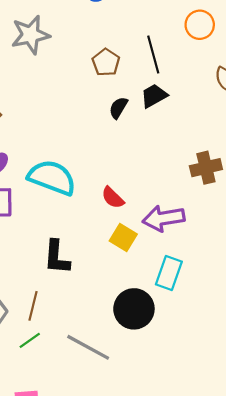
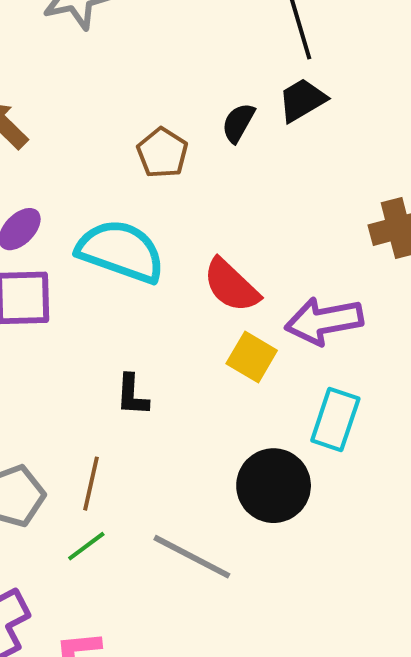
brown pentagon: (106, 62) -> (162, 153), moved
red semicircle: (113, 198) -> (231, 285), size x1.4
black L-shape: (57, 257) -> (132, 395), size x0.7

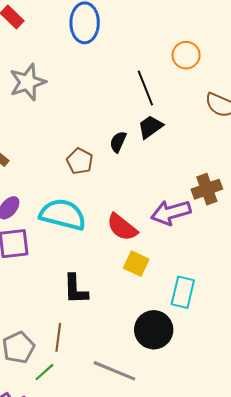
purple arrow: (324, 321) -> (171, 213), moved
black L-shape: (132, 395) -> (76, 289), size x1.4
green line: (86, 546) -> (44, 372), moved

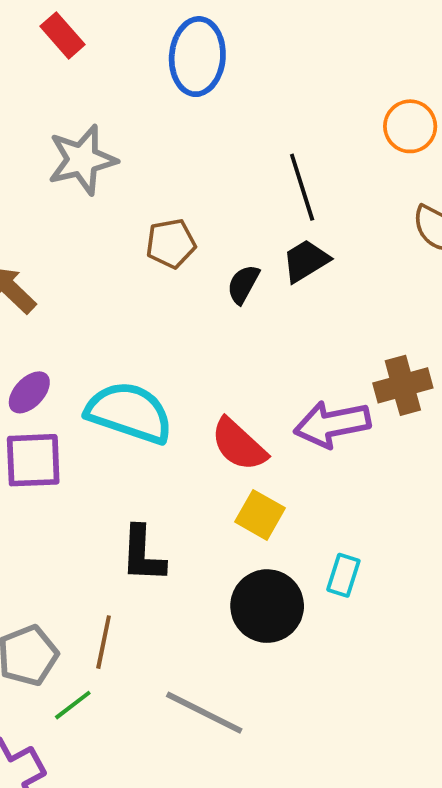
orange circle: (186, 55) -> (410, 126), moved
brown pentagon: (80, 161) -> (171, 243), moved, turned 30
cyan rectangle: (183, 292) -> (343, 575), size x0.7
black circle: (154, 330) -> (267, 606), moved

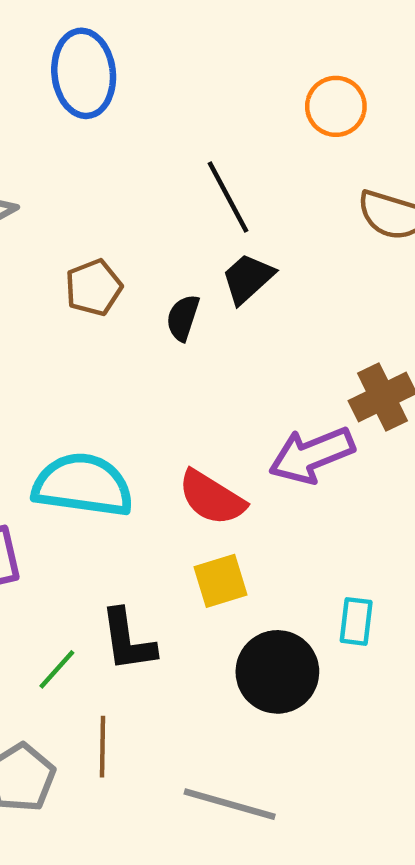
yellow square: (260, 515) -> (221, 581), moved, turned -36
green line: (73, 705) -> (57, 669), moved

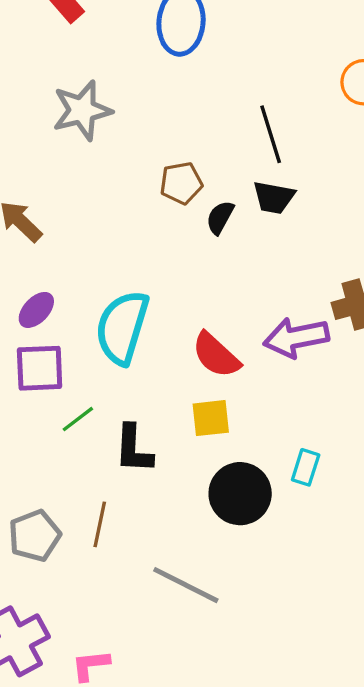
black trapezoid: (248, 278) -> (274, 197), turned -138
brown pentagon: (93, 288) -> (181, 183), moved
cyan semicircle: (83, 485) -> (122, 327), turned -92
green line: (57, 669) -> (78, 419), moved

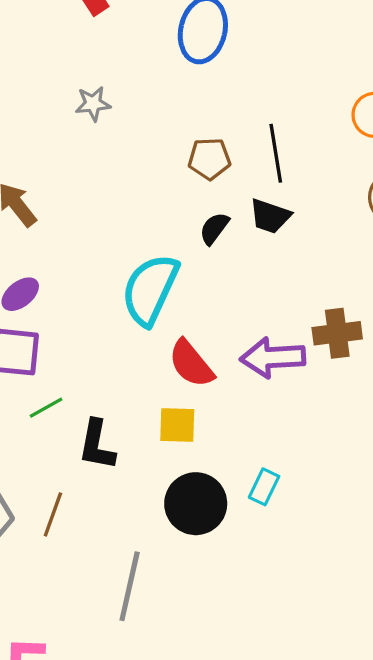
gray star: (82, 110) -> (93, 104), size x0.6
brown pentagon: (181, 183) -> (209, 159), moved
cyan semicircle: (122, 327) -> (150, 290), moved
gray line: (186, 585) -> (130, 586), turned 68

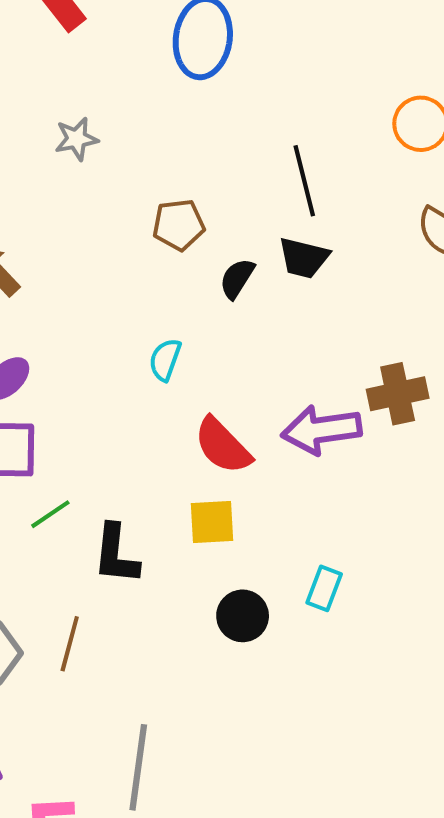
brown pentagon: (209, 159) -> (179, 225), moved
cyan semicircle: (150, 290) -> (165, 360), size x0.5
black circle: (196, 504) -> (243, 616), size x0.7
gray line: (130, 586) -> (138, 767), moved

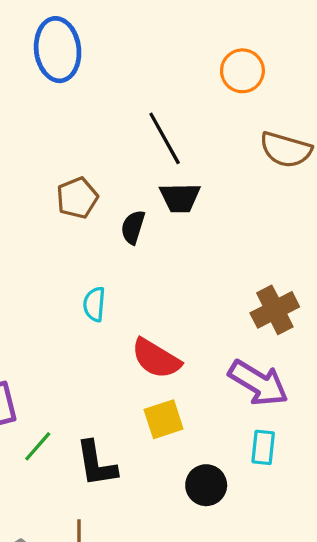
brown cross: (398, 394) -> (275, 310), moved
purple arrow: (321, 430) -> (258, 383), moved, turned -126

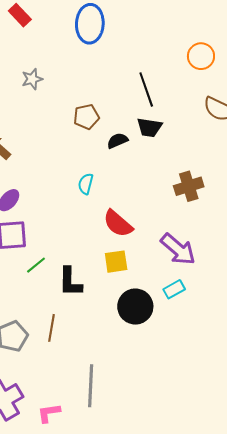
black semicircle: (133, 227) -> (117, 141), turned 40
brown cross: (275, 310) -> (189, 186), moved
cyan rectangle: (263, 447) -> (174, 289), turned 45
black circle: (206, 485) -> (135, 307), size x1.4

